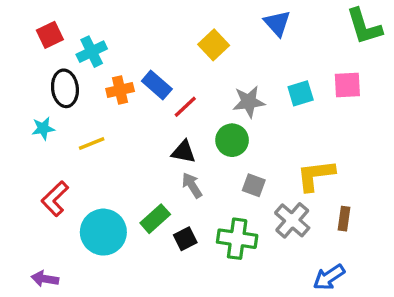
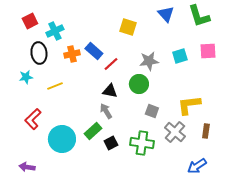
green L-shape: (364, 27) -> (199, 16), moved
yellow square: (214, 45) -> (128, 27), turned -30
gray arrow: (192, 185) -> (106, 111), moved

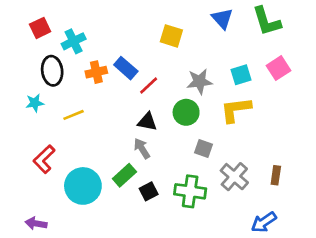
pink square: (208, 51) -> (279, 68), turned -30
yellow L-shape: (189, 105) -> (236, 110), moved

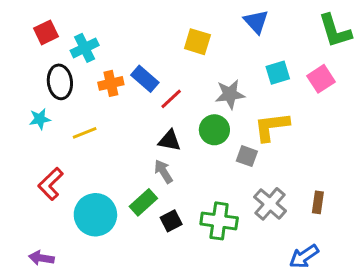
green L-shape: (266, 21) -> (335, 31), moved
cyan square: (241, 75) -> (278, 73), moved
gray square: (204, 148) -> (247, 156), moved

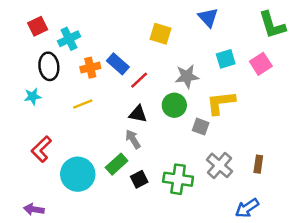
yellow line: (85, 133) -> (83, 104), moved

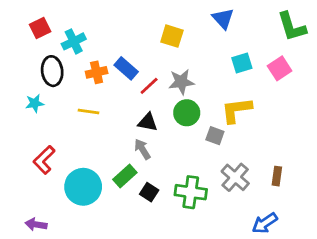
gray star: (187, 76) -> (181, 82), moved
yellow line: (83, 104) -> (88, 111), turned 30
black square: (139, 179) -> (149, 192), turned -30

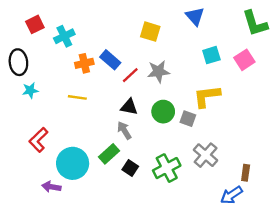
black ellipse: (52, 71) -> (18, 62), moved
green circle: (187, 113) -> (163, 112), moved
brown rectangle: (277, 176) -> (246, 173), moved
green cross: (191, 192) -> (167, 168), turned -36
purple arrow: (36, 224) -> (51, 187), moved

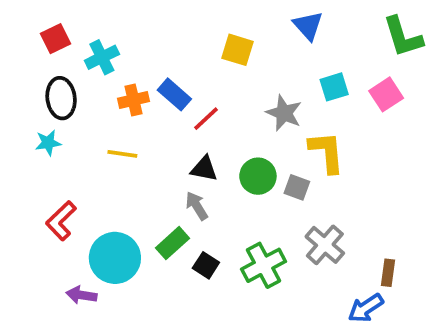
black ellipse: (18, 62) -> (61, 98), moved
gray star: (158, 72) -> (284, 113), moved, turned 30
yellow L-shape: (207, 96) -> (327, 152), turned 92

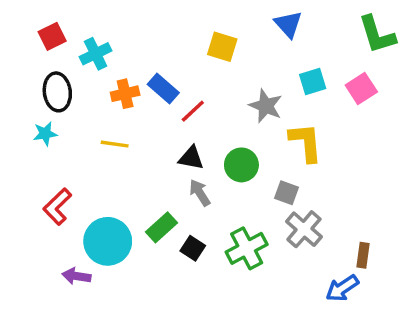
gray square: (297, 187) -> (287, 193), moved
gray arrow: (197, 206) -> (200, 193), moved

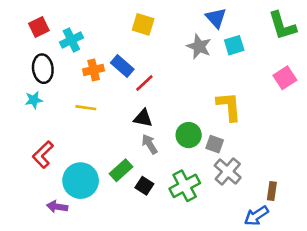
yellow square: (222, 47) -> (143, 24), moved
cyan square: (313, 82) -> (234, 45), moved
pink square: (361, 88) -> (285, 78), moved
gray star: (266, 106) -> (199, 47), moved
green circle: (241, 165) -> (189, 135), moved

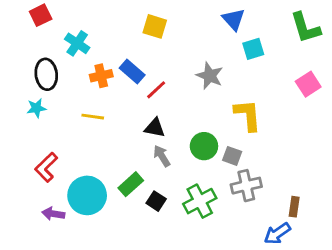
red square: (39, 27) -> (41, 15), moved
cyan cross: (71, 40) -> (77, 43), turned -30
gray star: (199, 47) -> (210, 76), moved
gray cross: (228, 171) -> (246, 186), turned 36
purple arrow: (57, 207) -> (53, 214), moved

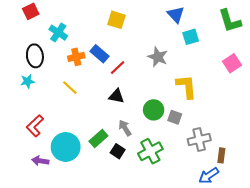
yellow line: (93, 117) -> (70, 88), turned 35
gray arrow: (162, 156) -> (125, 128), moved
gray cross: (246, 186) -> (199, 140), moved

